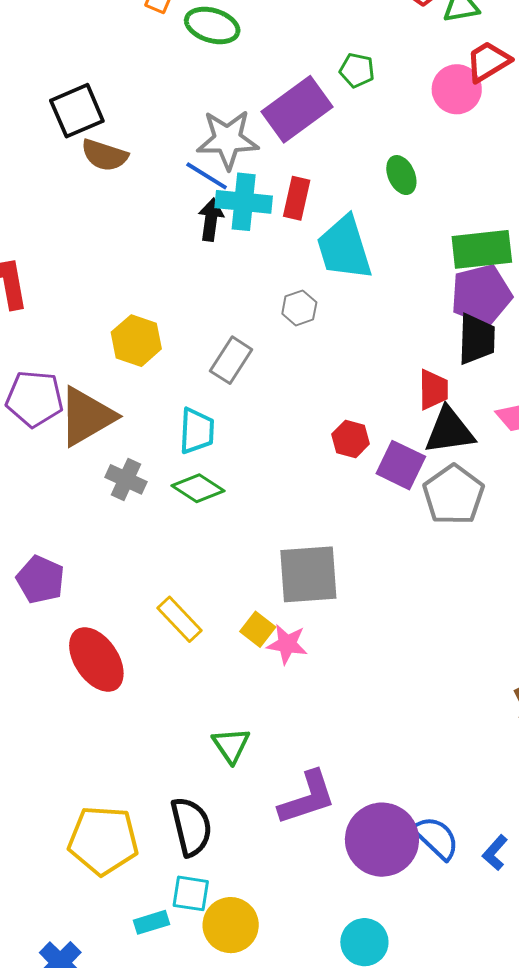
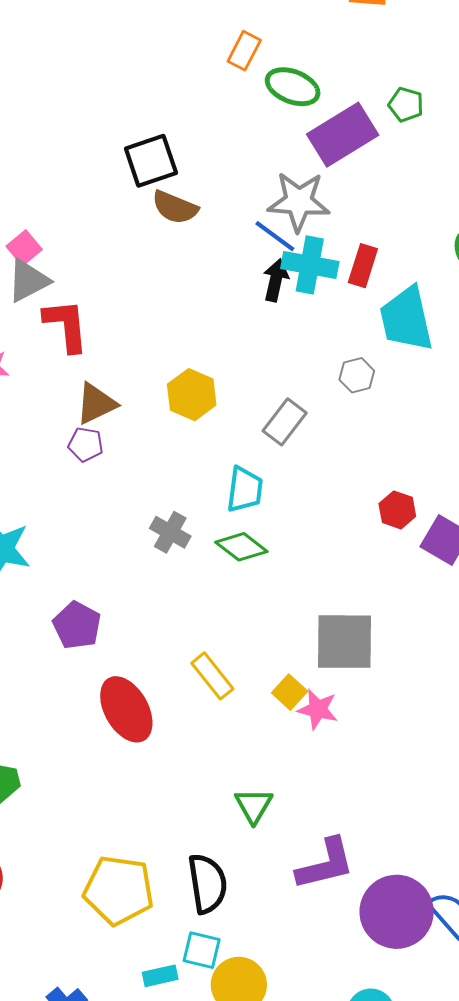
green pentagon: (357, 70) -> (406, 105), moved
purple rectangle: (297, 109) -> (343, 135), moved
purple pentagon: (35, 399) -> (86, 444), size x0.6
brown triangle: (87, 416) -> (96, 404), moved, size x0.7

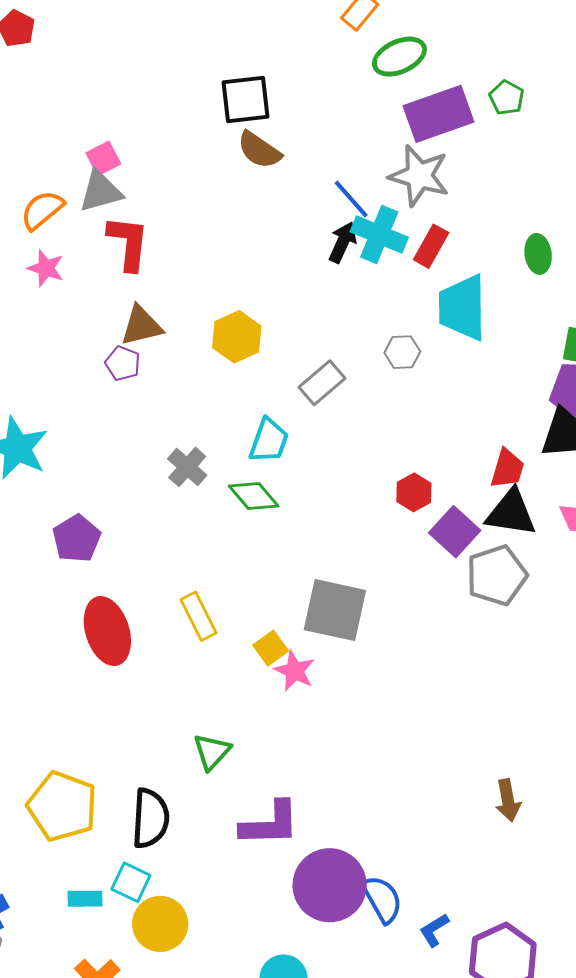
green ellipse: (293, 87) -> (399, 57), turned -58
gray star: (299, 202) -> (419, 176), moved

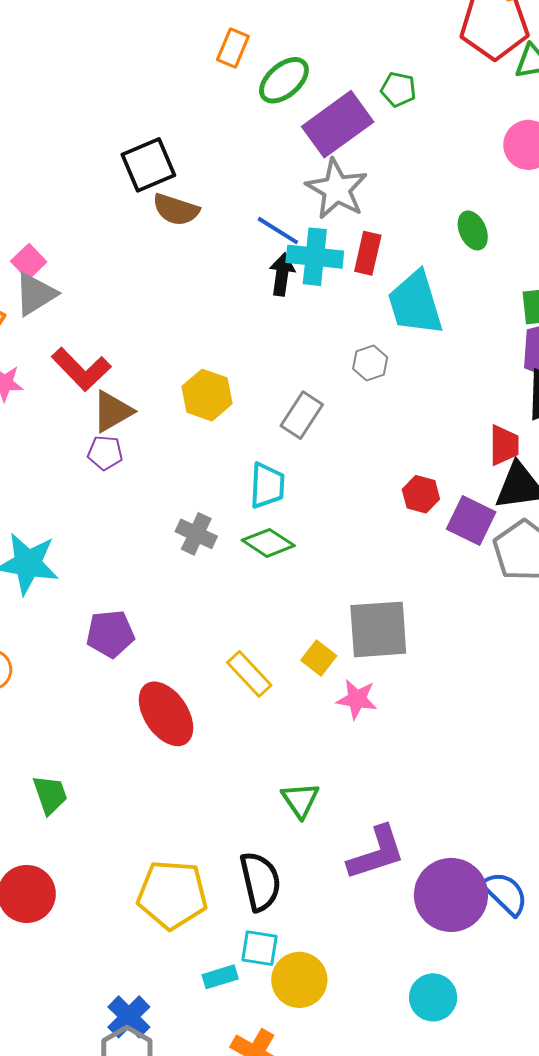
gray star: (419, 176) -> (337, 189), turned 30
red L-shape: (128, 243) -> (81, 369), moved, turned 146
purple pentagon: (77, 539) -> (110, 634), turned -30
yellow square: (271, 648) -> (319, 658), moved

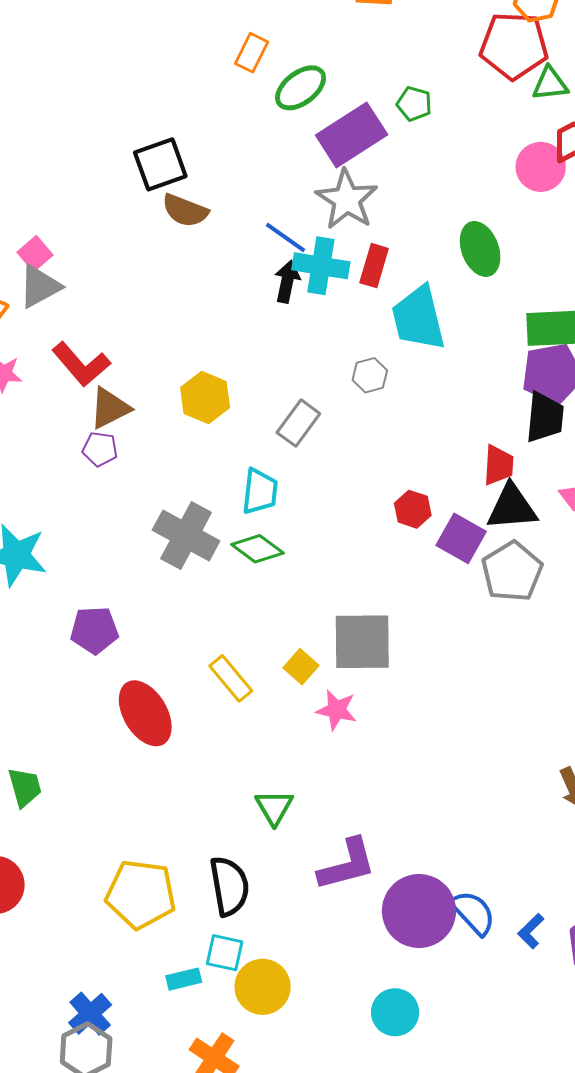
green ellipse: (473, 230) -> (480, 249), size x1.4
gray cross: (196, 534) -> (186, 535), size x1.6

